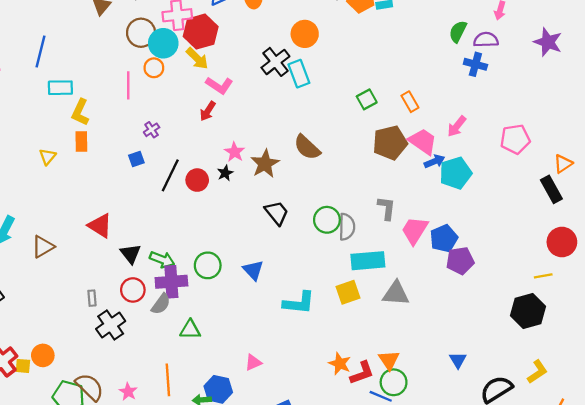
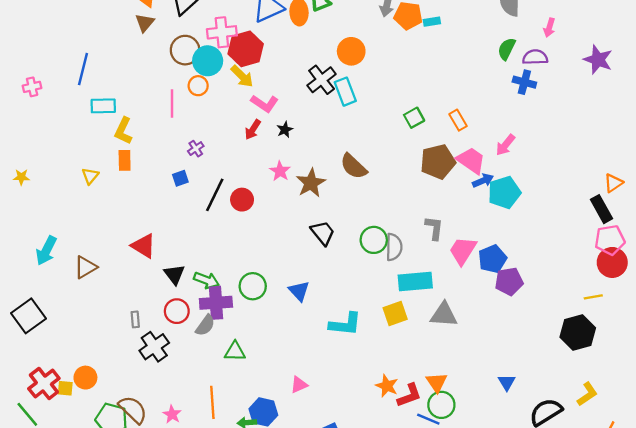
pink pentagon: (515, 139) -> (610, 240), moved
black star: (225, 173) -> (285, 130), moved

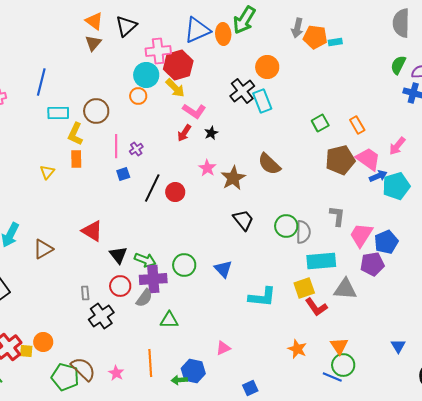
brown circle: (185, 50) -> (96, 111), moved
pink line: (172, 103) -> (116, 146), moved
purple pentagon: (509, 281) -> (372, 264), moved
red L-shape: (409, 395) -> (316, 307), moved, turned 75

